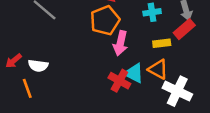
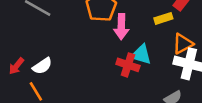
white semicircle: (38, 66) -> (42, 66), turned -30
orange triangle: (158, 69) -> (183, 44), moved, turned -45

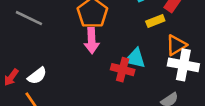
pink arrow: (121, 27) -> (92, 41), moved

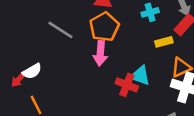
gray line: (29, 18) -> (60, 30), moved
white semicircle: (37, 76) -> (32, 71), moved

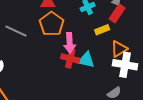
pink arrow: (100, 53) -> (70, 43), moved
red cross: (127, 85) -> (70, 58), moved

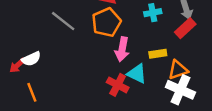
yellow rectangle: (102, 30) -> (158, 54), moved
red cross: (70, 58) -> (118, 85), moved

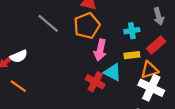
cyan cross: (153, 13) -> (132, 31), moved
red rectangle: (185, 28) -> (156, 45), moved
orange line: (32, 92) -> (18, 86), turned -35

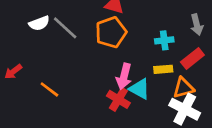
pink arrow: (100, 50) -> (124, 76), moved
white semicircle: (19, 56) -> (39, 23), moved
orange line: (18, 86) -> (49, 89), moved

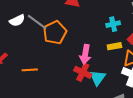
orange pentagon: (111, 32) -> (55, 33), moved
orange line: (49, 89) -> (30, 70), turned -35
cyan triangle: (140, 89) -> (98, 78), moved, turned 42

